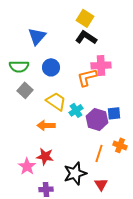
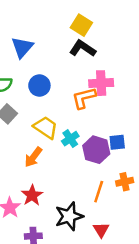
orange arrow: (46, 125) -> (33, 157), turned -54
orange cross: (120, 145) -> (125, 182), turned -32
red star: (45, 156) -> (32, 195), turned 30

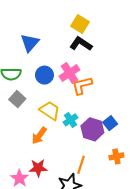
pink cross: (101, 83) -> (69, 73), moved, turned -30
blue square: (117, 142) -> (110, 123), turned -32
orange line: (99, 192) -> (81, 165), moved
red star: (32, 195) -> (38, 168), turned 30

